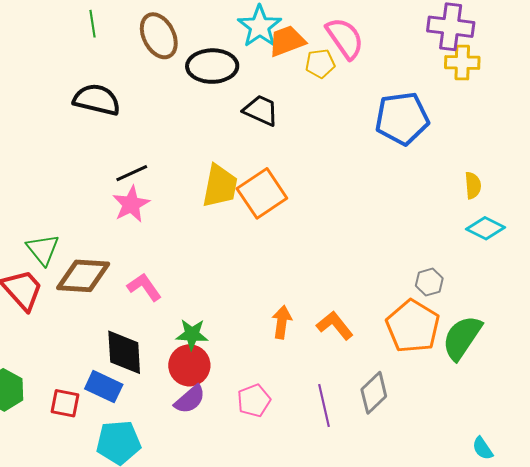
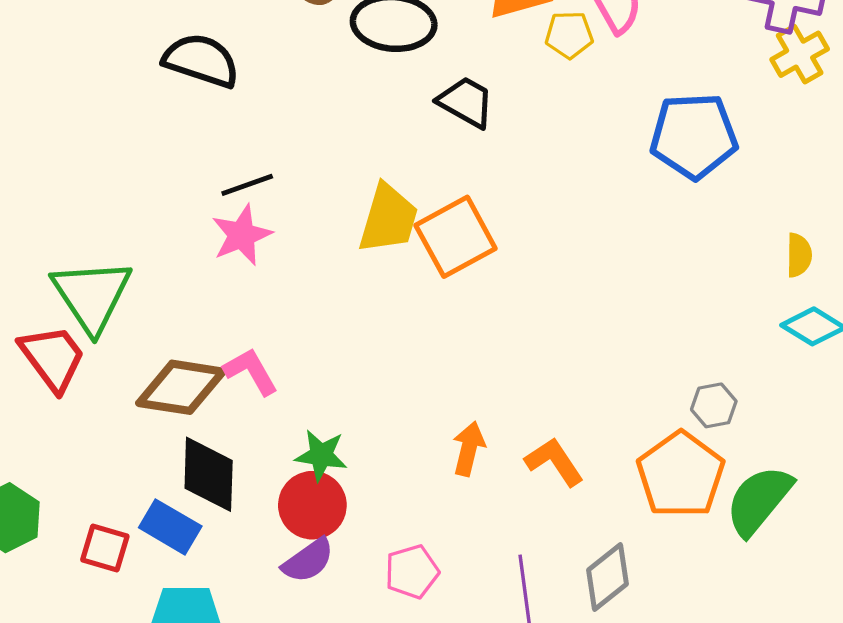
yellow cross: (462, 63) -> (800, 54), turned -36
green triangle: (43, 249) -> (92, 295), size x1.5
brown diamond: (83, 276) -> (181, 387), moved

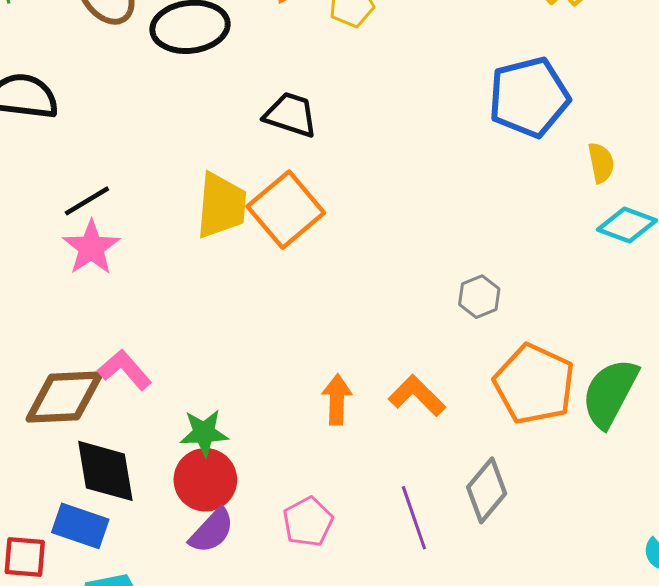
black trapezoid: (466, 102) -> (291, 115), moved
blue pentagon: (694, 136) -> (529, 97), moved
gray hexagon: (714, 405) -> (479, 297), moved

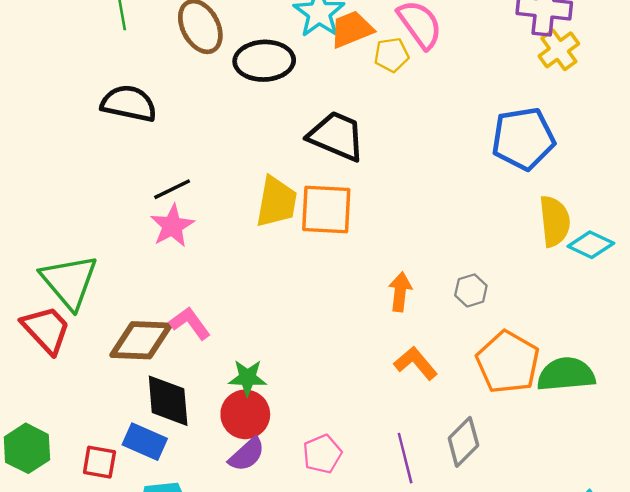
black trapezoid: (291, 115) -> (337, 136), size x1.4
yellow semicircle: (601, 163) -> (555, 221), moved, size x1.6
orange square: (286, 210) -> (326, 210), turned 38
green semicircle: (610, 393) -> (566, 374), turned 52
orange arrow: (337, 400) -> (400, 292), moved

